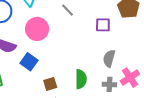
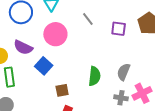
purple square: (103, 25) -> (119, 29), moved
green semicircle: (81, 79) -> (94, 76), moved

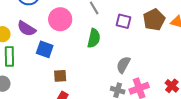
blue square: (44, 66) -> (45, 49), turned -30
green semicircle: (94, 76) -> (94, 38), moved

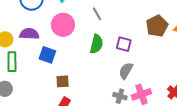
purple square: (124, 21) -> (124, 44), moved
purple semicircle: (27, 29) -> (29, 34), turned 150

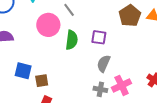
pink circle: (63, 25) -> (48, 25), moved
blue square: (47, 55) -> (23, 71), moved

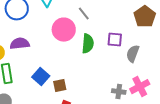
gray semicircle: (104, 64) -> (133, 54), moved
blue square: (23, 71) -> (41, 77), turned 30

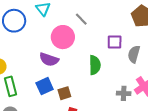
purple semicircle: (20, 44) -> (49, 59), moved, turned -150
green semicircle: (88, 44) -> (95, 65), moved
blue square: (41, 77) -> (45, 86), turned 30

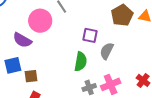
green semicircle: (95, 65) -> (81, 62), moved
gray cross: (124, 93) -> (89, 87), turned -32

